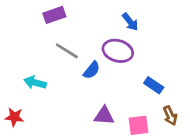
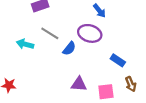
cyan arrow: (35, 83) -> (25, 44), moved

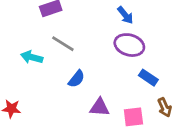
purple ellipse: (90, 33) -> (129, 45), moved
blue semicircle: (69, 49) -> (76, 79), moved

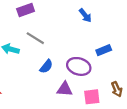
purple ellipse: (129, 45) -> (79, 66), moved
blue rectangle: (148, 78) -> (104, 50), moved, turned -56

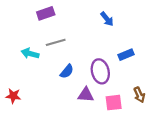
gray line: (35, 38) -> (56, 42), turned -48
purple ellipse: (79, 66) -> (100, 71), turned 60

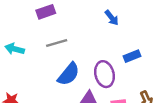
cyan arrow: (30, 54) -> (15, 49), moved
blue semicircle: (67, 71) -> (69, 74), size x1.5

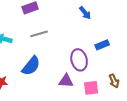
blue semicircle: (69, 74) -> (31, 66), moved

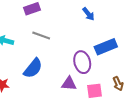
gray line: (39, 34) -> (41, 35), turned 36
blue rectangle: (102, 45) -> (106, 47), size x1.5

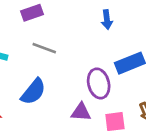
blue arrow: (88, 14) -> (107, 20), turned 32

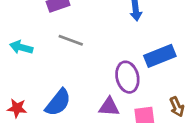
blue semicircle: (33, 92) -> (58, 103), moved

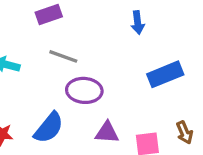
purple ellipse: (127, 77) -> (84, 90), moved, turned -72

